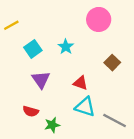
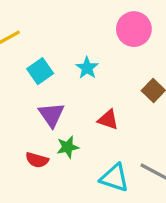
cyan triangle: (85, 107) -> (115, 178), moved
green star: (52, 125) -> (68, 147), moved

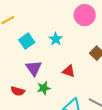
red semicircle: (37, 160) -> (18, 91), moved

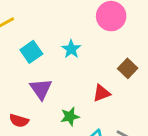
red triangle: (69, 71) -> (101, 93), moved, turned -40
green star: (44, 88) -> (70, 117), moved

